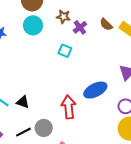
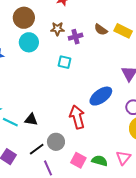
purple cross: (80, 27) -> (76, 37), turned 32

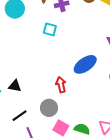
red arrow: (77, 117) -> (61, 85), size x0.7
gray circle: (56, 142) -> (49, 108), moved

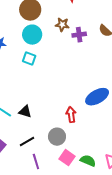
cyan square: (50, 29) -> (29, 59), moved

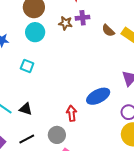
purple cross: (79, 35) -> (83, 18), moved
cyan square: (29, 59) -> (27, 66), moved

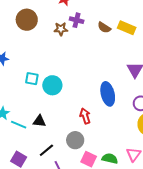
purple cross: (83, 18) -> (77, 20), turned 32
cyan circle: (35, 32) -> (52, 85), moved
blue ellipse: (98, 96) -> (108, 94), turned -65

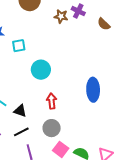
cyan square: (32, 79) -> (19, 46), moved, turned -32
red arrow: (85, 116) -> (52, 101), moved
black triangle: (39, 121) -> (20, 111), moved

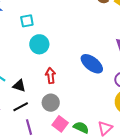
cyan square: (19, 46) -> (27, 21), moved
blue ellipse: (93, 90) -> (92, 64), turned -50

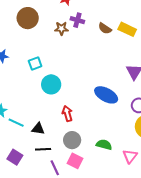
black line: (21, 107) -> (43, 149), turned 35
pink square: (60, 124) -> (75, 161), moved
green semicircle: (81, 127) -> (104, 145), moved

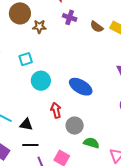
brown star: (61, 28) -> (39, 27), moved
blue ellipse: (106, 95) -> (81, 87), moved
gray circle: (72, 140) -> (75, 126), moved

